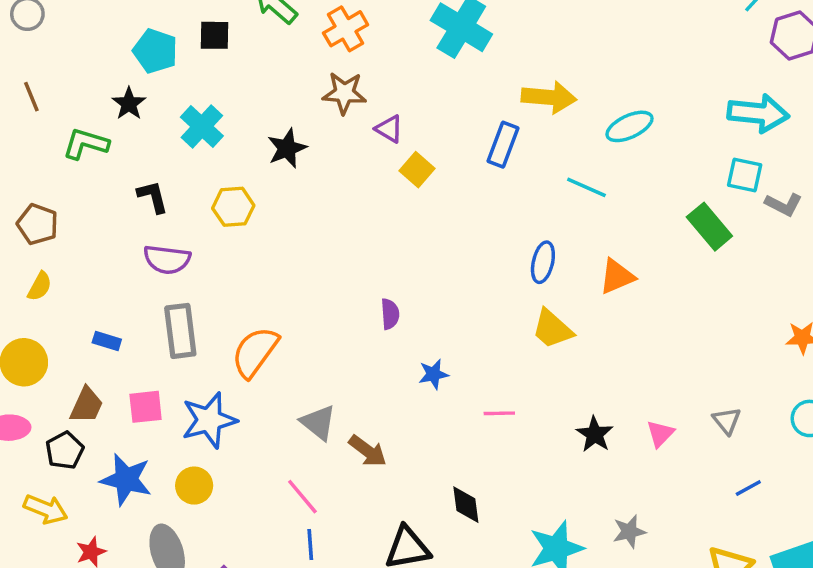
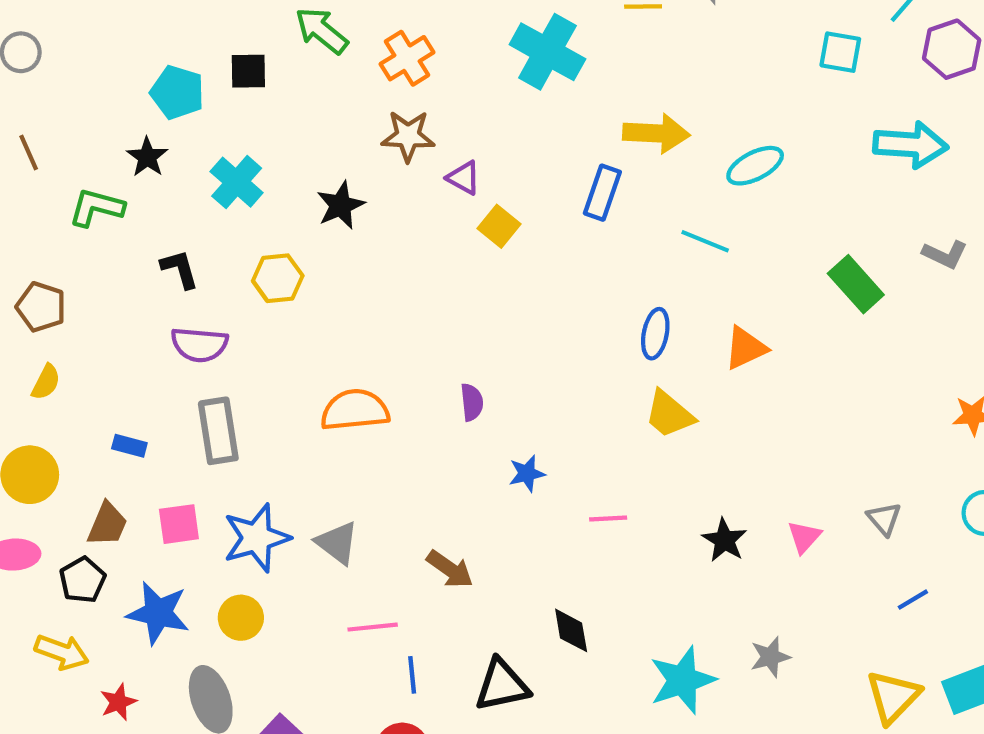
cyan square: (745, 175) -> (840, 52), moved
orange semicircle: (255, 352) -> (355, 410), moved, turned 50
gray triangle: (318, 423) -> (337, 543), moved
pink line: (302, 497) -> (373, 627), turned -54
blue line: (310, 544) -> (412, 675), moved

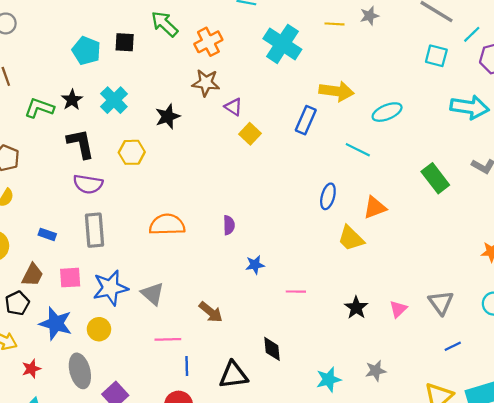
black star: (147, 157) -> (72, 100), moved
black L-shape: (180, 269) -> (81, 144), size x1.4
yellow trapezoid: (669, 414) -> (351, 238), moved
gray triangle: (884, 519) -> (441, 303), size x1.4
cyan star: (682, 680) -> (329, 379), size x0.7

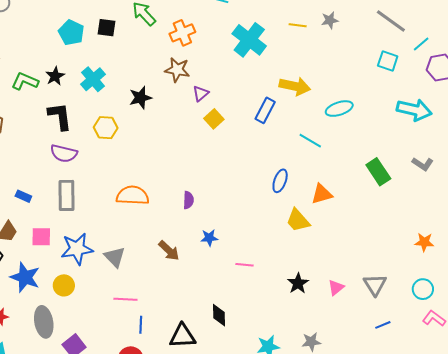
purple triangle: (233, 107) -> (201, 93), turned 42
brown arrow: (211, 312) -> (169, 251), moved

